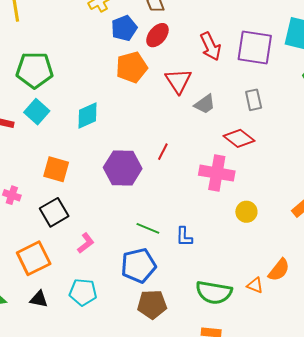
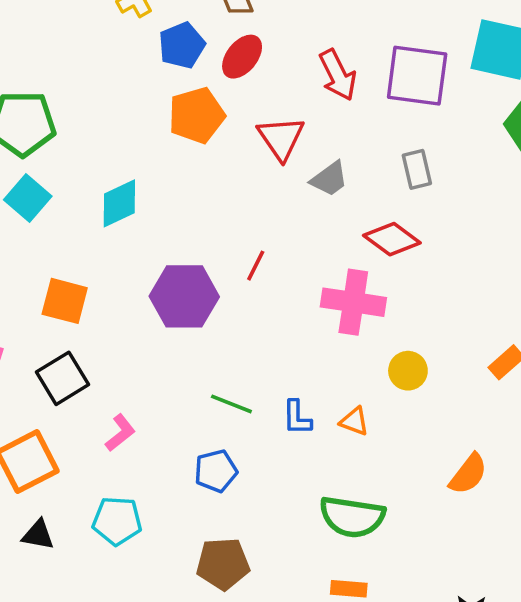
blue pentagon: (138, 266) -> (216, 471), size x0.7
orange triangle: (255, 285) -> (354, 421), moved
brown pentagon: (152, 304) -> (223, 564), moved

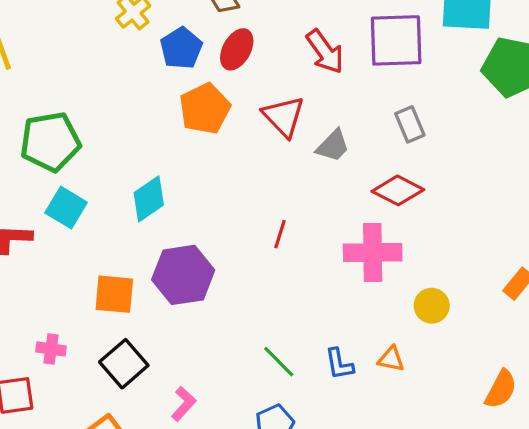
purple hexagon: (184, 296) -> (183, 275), moved
green line: (231, 404) -> (279, 362), turned 33

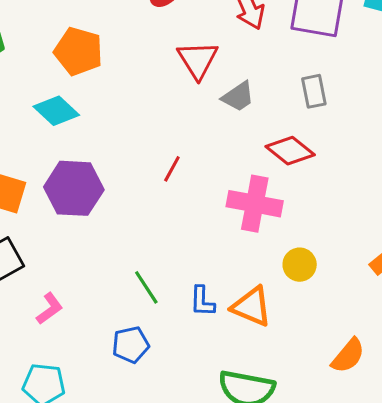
orange pentagon: (205, 109) -> (79, 51), moved, turned 30
cyan diamond: (149, 199) -> (56, 111), turned 66
orange triangle: (391, 359) -> (252, 307), size x1.6

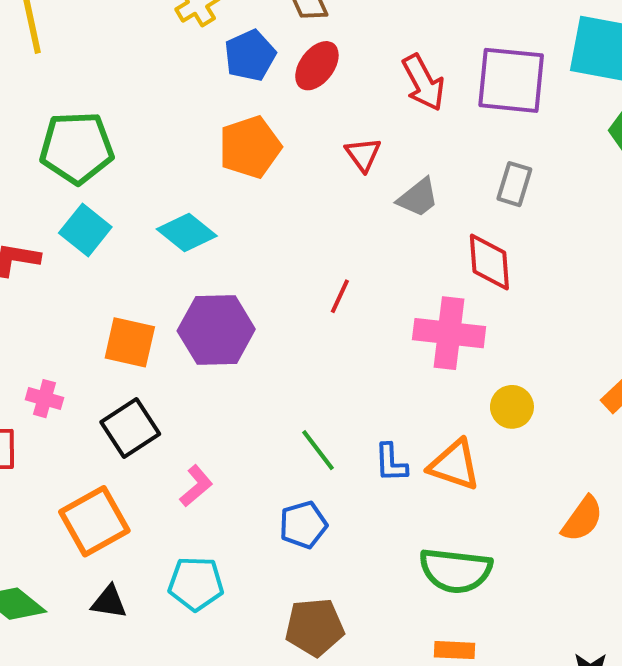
orange pentagon: (79, 51) -> (250, 147), moved, turned -30
red triangle: (198, 60) -> (363, 154), size x0.7
gray rectangle: (314, 91) -> (514, 184), turned 32
red diamond: (290, 151) -> (489, 262), turned 51

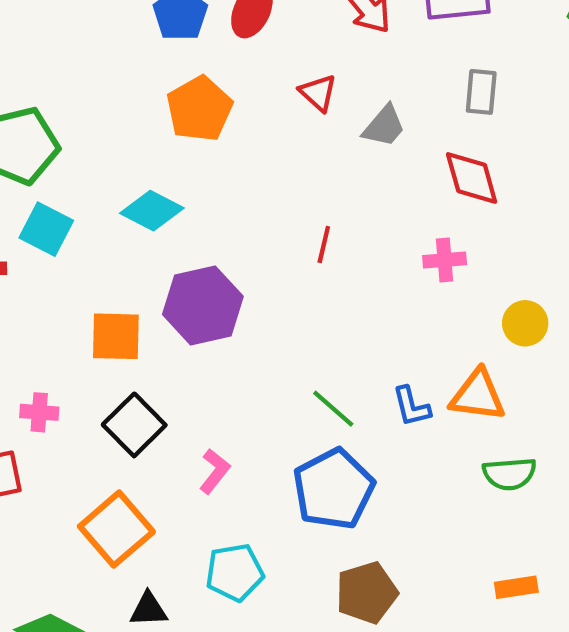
pink cross: (449, 333) -> (445, 260), size x0.6
blue pentagon: (303, 525) -> (334, 489), size x1.6
green semicircle: (456, 571) -> (509, 474), moved, size x0.7

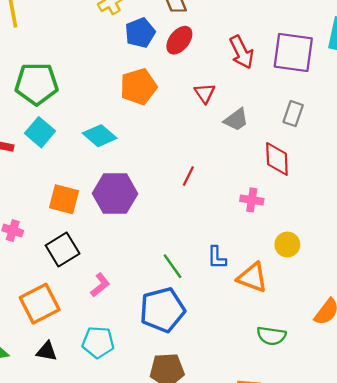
blue L-shape: (411, 406) -> (217, 258), moved
green semicircle: (509, 474) -> (271, 336), moved

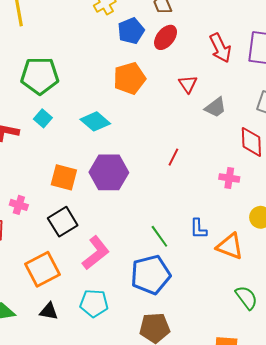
cyan square: (40, 132) -> (43, 118), size x0.7
pink L-shape: (100, 285) -> (96, 253), size x1.6
green semicircle: (271, 336) -> (246, 298), turned -135

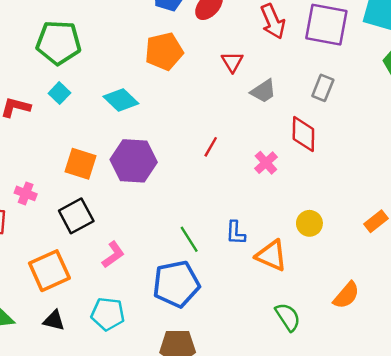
pink cross: (229, 178) -> (266, 163), moved, turned 36
pink L-shape: (96, 253) -> (113, 255), size x0.7

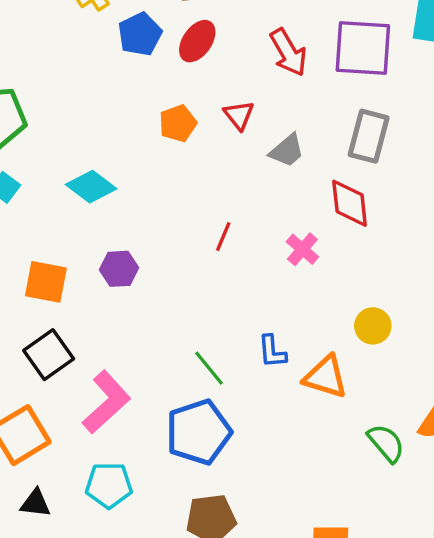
orange pentagon: (164, 51) -> (178, 123), moved, size x0.7
gray rectangle: (323, 88) -> (369, 136), size x1.4
purple hexagon: (134, 161) -> (119, 269), size x0.6
pink L-shape: (113, 255) -> (106, 402), size x1.6
green semicircle: (288, 317) -> (386, 443), moved

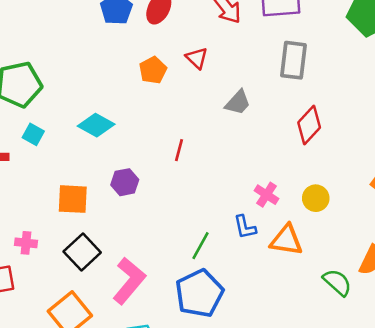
gray trapezoid: (287, 151) -> (238, 102), moved
red diamond: (350, 203) -> (309, 125), moved, turned 57
red line: (223, 237) -> (179, 150), moved
pink cross: (302, 249) -> (266, 195), moved
green line: (209, 368) -> (201, 246), turned 76

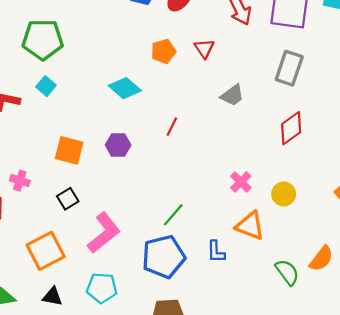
cyan diamond: (96, 125) -> (125, 88), moved
blue L-shape: (245, 227) -> (216, 252), moved
black square: (82, 252) -> (68, 199), size x0.7

